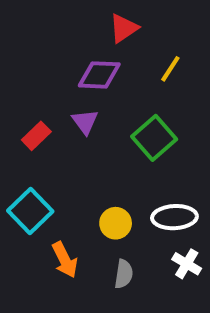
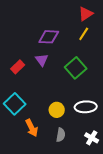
red triangle: (124, 28) -> (86, 14), moved
white cross: (187, 264) -> (92, 138), moved

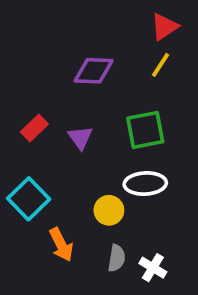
purple triangle: (42, 60) -> (80, 138), moved
green square: (76, 68) -> (145, 130), turned 30
white ellipse: (86, 107) -> (145, 184), moved
white cross: (92, 138) -> (153, 268), moved

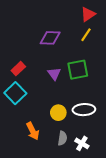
purple triangle: (80, 138) -> (54, 74), moved
white ellipse: (145, 184) -> (84, 110), moved
cyan square: (29, 199) -> (15, 93), moved

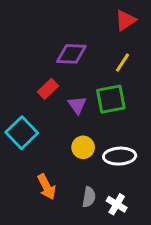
yellow line: (86, 35) -> (123, 63), moved
red rectangle: (18, 69) -> (48, 89), moved
yellow circle: (58, 113) -> (83, 147), moved

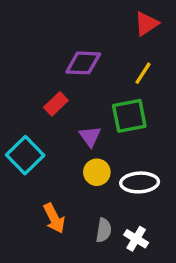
purple triangle: (77, 105) -> (90, 136), moved

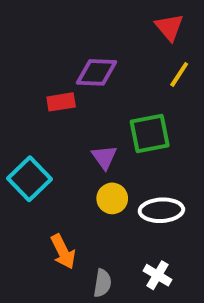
red triangle: (146, 24) -> (169, 27), turned -36
yellow line: (143, 73) -> (179, 74), moved
red rectangle: (56, 104) -> (61, 102), moved, turned 35
gray semicircle: (104, 230) -> (102, 283), moved

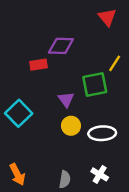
yellow line: (179, 74) -> (115, 63), moved
orange arrow: (63, 252) -> (17, 174), moved

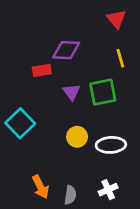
yellow line: (115, 63) -> (120, 58), moved, turned -49
purple triangle: (66, 100) -> (72, 92), moved
orange arrow: (17, 174) -> (40, 187), moved
white cross: (100, 174) -> (108, 190), turned 35

